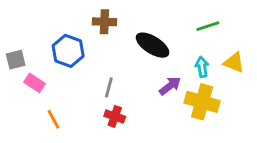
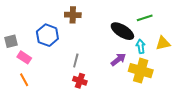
black ellipse: (153, 45) -> (122, 31), moved
yellow triangle: (234, 63) -> (163, 43), turned -35
orange line: (54, 119) -> (24, 80), moved

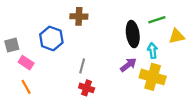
black ellipse: (122, 31) -> (133, 34), turned 50
yellow triangle: (163, 43) -> (177, 36), moved

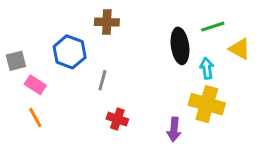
yellow triangle: (177, 36) -> (240, 49), turned 42
purple arrow: (128, 65) -> (174, 129), moved, turned 133
gray line: (82, 66) -> (102, 80), moved

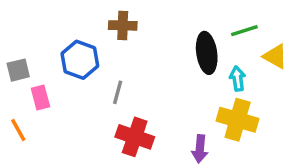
pink rectangle: (35, 85) -> (40, 97), turned 42
orange line: (35, 118) -> (18, 130), moved
red cross: (117, 119) -> (135, 137), size x1.5

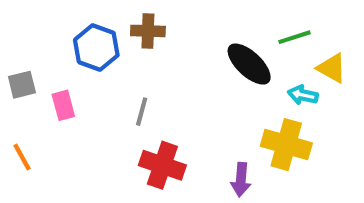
black ellipse: (207, 53) -> (249, 64), turned -39
blue hexagon: (80, 60) -> (96, 48), moved
cyan arrow: (238, 79) -> (303, 95), moved, turned -70
pink rectangle: (40, 97) -> (63, 105), moved

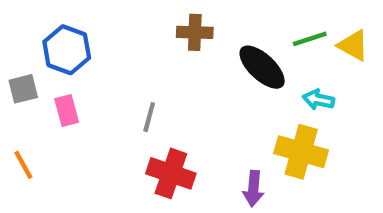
brown cross: (148, 31) -> (195, 32), moved
blue hexagon: (96, 48) -> (67, 50), moved
yellow triangle: (332, 68) -> (353, 45), moved

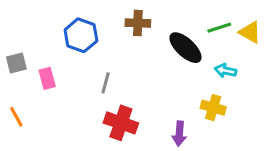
blue hexagon: (67, 50) -> (81, 35), moved
yellow cross: (301, 152) -> (213, 108), size x0.7

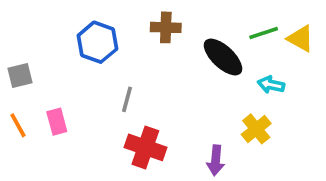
pink rectangle: (47, 78) -> (57, 122), moved
yellow cross: (213, 108) -> (256, 129), turned 35
orange line: (16, 117) -> (18, 125), moved

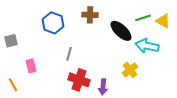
cyan arrow: (271, 85) -> (147, 46), size x1.6
orange line: (18, 125) -> (13, 85), moved
yellow cross: (256, 129) -> (130, 70), moved
purple arrow: (216, 160) -> (103, 87), moved

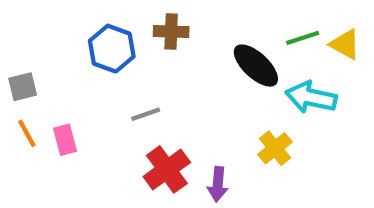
brown cross: (90, 15) -> (171, 32), moved
gray line: (69, 54) -> (146, 114), turned 56
red cross: (79, 80) -> (167, 169), turned 35
orange line: (13, 85) -> (27, 133), moved

